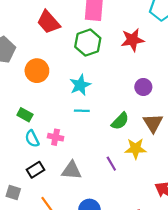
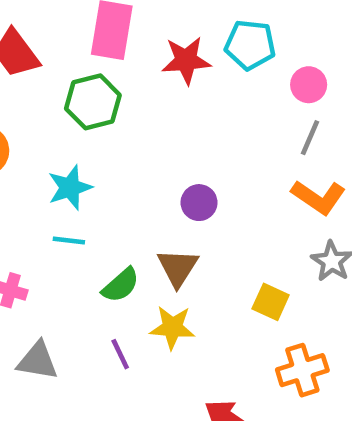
red star: (133, 40) -> (186, 60), moved
green semicircle: (120, 121) -> (121, 285), moved
brown triangle: (153, 123) -> (178, 268), moved

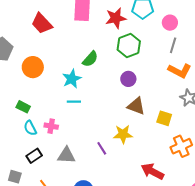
green hexagon: (93, 102) -> (129, 46), moved
brown triangle: (178, 268) -> (136, 106), moved, turned -36
green semicircle: (121, 285) -> (90, 59), moved

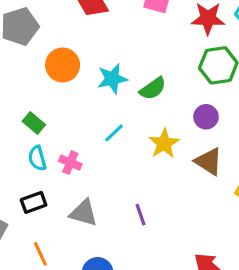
green semicircle: (90, 59) -> (153, 88), moved
cyan star: (72, 79) -> (112, 79), moved
cyan line: (74, 102) -> (114, 133), turned -56
yellow star: (123, 134) -> (164, 143), moved, turned 30

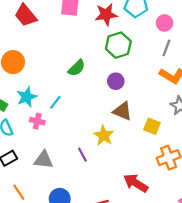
cyan star: (112, 79) -> (27, 97), moved
yellow star: (164, 143) -> (104, 135), moved
pink cross: (70, 163) -> (37, 121), moved

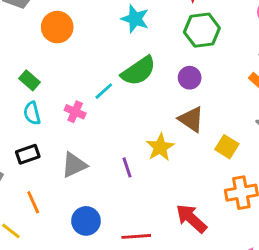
green semicircle: (77, 68) -> (138, 71), moved, size x1.4
cyan star: (27, 97) -> (135, 19), moved, turned 30
gray triangle: (44, 160) -> (74, 165), turned -42

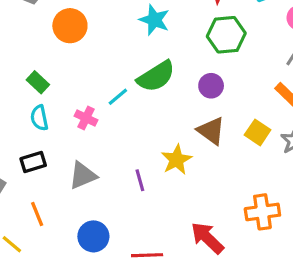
yellow square: (227, 147) -> (258, 132), moved

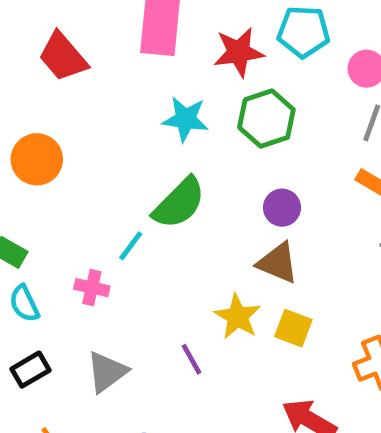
cyan star: (154, 20) -> (185, 119), moved
purple circle: (211, 86) -> (282, 208), moved
yellow square: (258, 132) -> (293, 328), moved

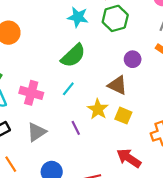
purple circle: (282, 208) -> (133, 59), moved
cyan line: (131, 246) -> (68, 89), moved
pink cross: (92, 288) -> (31, 93), size x1.5

